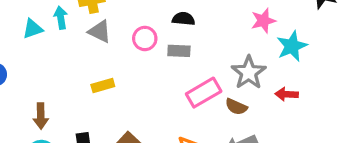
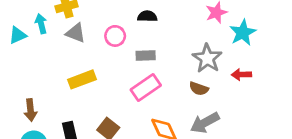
gray rectangle: (179, 51) -> (146, 55), moved
yellow rectangle: (103, 85) -> (82, 79), size x1.4
pink rectangle: (204, 93) -> (146, 87), moved

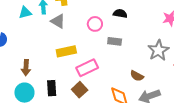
gray triangle: (76, 33) -> (58, 21), moved
pink rectangle: (146, 87) -> (87, 68), moved
brown semicircle: (199, 89) -> (137, 76), moved

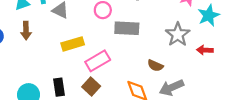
gray rectangle: (115, 41) -> (127, 28), size x1.5
brown arrow: (26, 68) -> (26, 31), moved

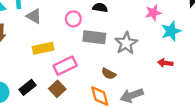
gray star: (178, 34) -> (126, 43), moved
brown semicircle: (155, 66) -> (109, 74), moved
black rectangle: (59, 87) -> (28, 87), turned 56

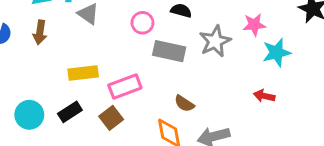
gray star: (126, 43) -> (215, 41), moved
yellow rectangle: (43, 48) -> (83, 73), moved

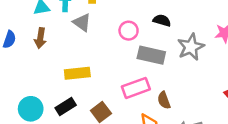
pink rectangle: (125, 87) -> (136, 88), moved
brown semicircle: (184, 104) -> (164, 100), turned 36

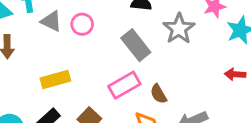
pink circle: (129, 31) -> (82, 24), moved
gray rectangle: (151, 55) -> (136, 45), turned 48

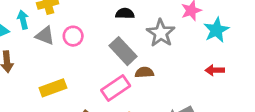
brown semicircle: (158, 94) -> (144, 72), moved, turned 120

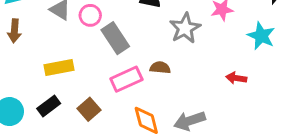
cyan star: (216, 30) -> (261, 36), moved, turned -30
gray rectangle: (123, 51) -> (115, 38), moved

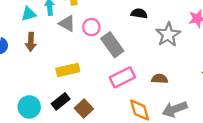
brown semicircle: (160, 68) -> (160, 79), moved
brown square: (89, 109) -> (84, 108), moved

